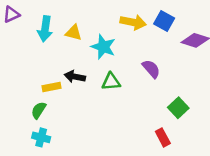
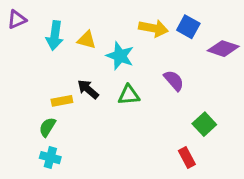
black arrow: (75, 77) -> (88, 89), turned 30

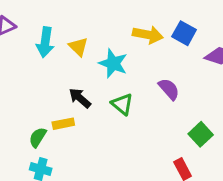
yellow triangle: (87, 40) -> (78, 47), turned 30
green triangle: (129, 95) -> (122, 104), turned 45
yellow rectangle: (62, 101) -> (63, 124), moved

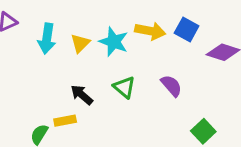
yellow triangle: (78, 47) -> (80, 43), turned 30
cyan star: (113, 63) -> (114, 42), moved
green triangle: (122, 104) -> (124, 87), moved

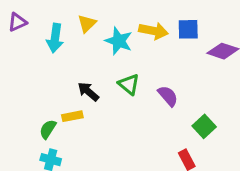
blue square: (187, 29) -> (188, 29), turned -30
yellow triangle: (80, 43) -> (87, 24), moved
purple semicircle: (171, 86) -> (168, 96), moved

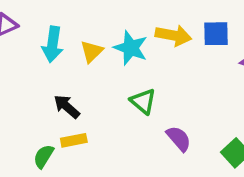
yellow triangle: (87, 24) -> (92, 51), moved
black arrow: (88, 92) -> (67, 107), moved
purple semicircle: (168, 96) -> (179, 139), moved

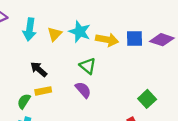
blue square: (216, 34) -> (134, 39), moved
yellow arrow: (173, 35) -> (107, 40), moved
purple semicircle: (179, 139) -> (83, 90), moved

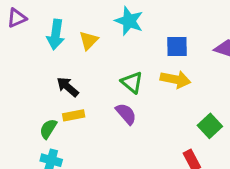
cyan star: (80, 32) -> (129, 21), moved
blue square: (134, 39) -> (177, 46), moved
yellow arrow: (107, 40) -> (175, 79), moved

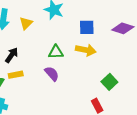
green triangle: (132, 82) -> (56, 52), turned -42
black arrow: (68, 87) -> (12, 55), turned 84

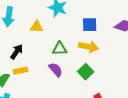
yellow triangle: (26, 23) -> (37, 27), moved, turned 48
green square: (109, 82) -> (86, 72), moved

